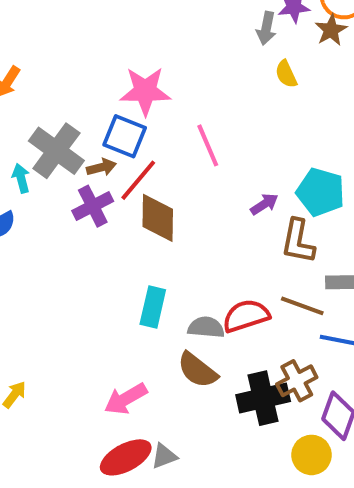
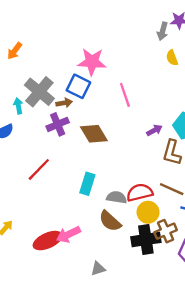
red line: (138, 180) -> (39, 169), moved
brown diamond: (158, 218) -> (94, 134), turned -36
yellow circle: (312, 455) -> (148, 212), moved
gray triangle: (164, 456) -> (98, 269), moved
red ellipse: (126, 457) -> (48, 241), moved

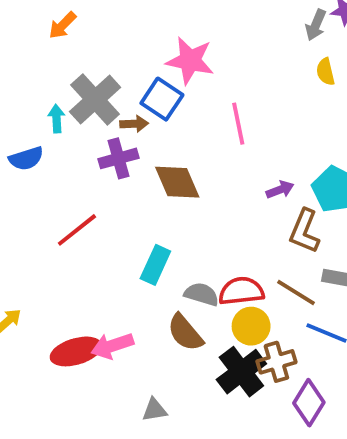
black cross: (146, 240) -> (241, 372), turned -36

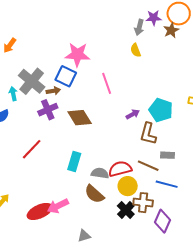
yellow semicircle: (326, 72) -> (136, 50), moved
brown cross: (276, 362) -> (143, 203), turned 30
black cross: (241, 372) -> (126, 210), size x0.7

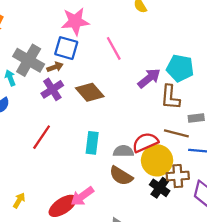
purple arrow: (133, 114) -> (149, 78), size x1.5
yellow circle: (128, 186) -> (157, 160), size x1.4

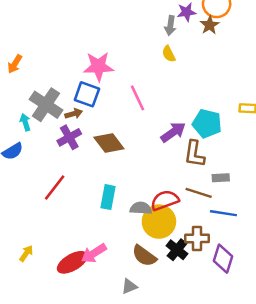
yellow circle: (157, 160) -> (159, 222), moved
brown semicircle: (121, 176) -> (144, 256), moved

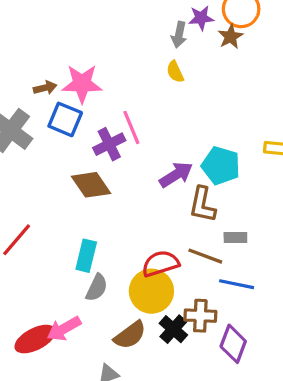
brown arrow: (74, 114) -> (45, 88), moved
purple cross: (69, 137) -> (109, 144), moved
gray semicircle: (141, 208) -> (97, 288), moved, turned 110
brown semicircle: (144, 256) -> (130, 335), turned -75

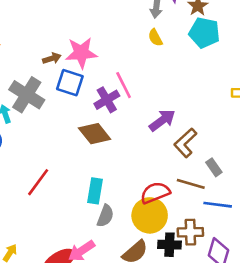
cyan pentagon: (221, 166) -> (204, 33), moved
brown L-shape: (202, 205) -> (185, 143), turned 40
gray rectangle: (235, 238) -> (214, 167), turned 60
black cross: (173, 329) -> (169, 245), turned -35

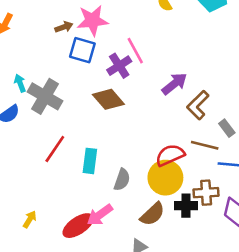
gray cross: (27, 95) -> (45, 96), moved
cyan rectangle: (95, 191) -> (90, 161), moved

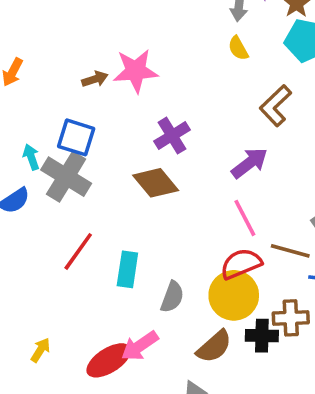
blue square: (82, 50) -> (76, 137), moved
pink line: (135, 51) -> (245, 218), moved
brown L-shape: (198, 105) -> (276, 106), moved

